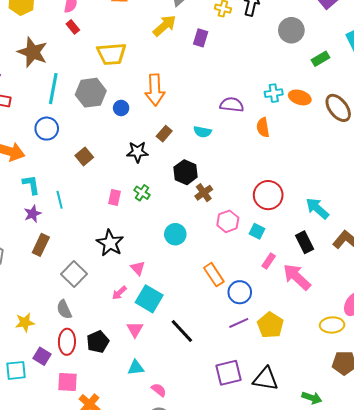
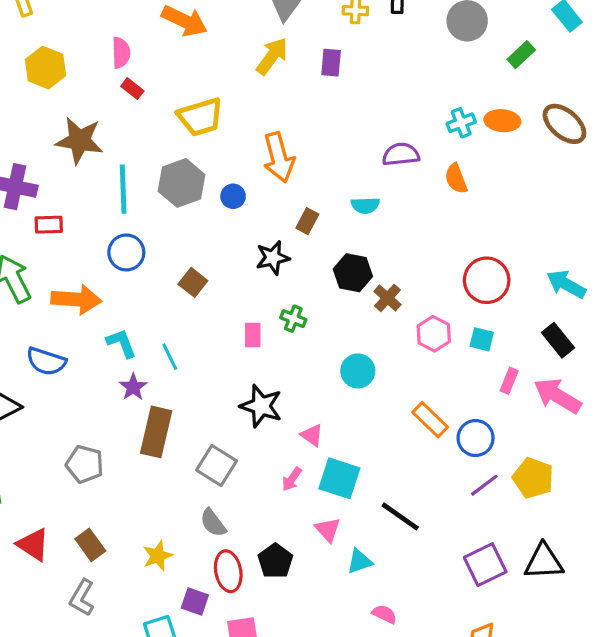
brown rectangle: (41, 245) -> (156, 432), size x1.4
cyan triangle: (136, 368) -> (360, 561), moved

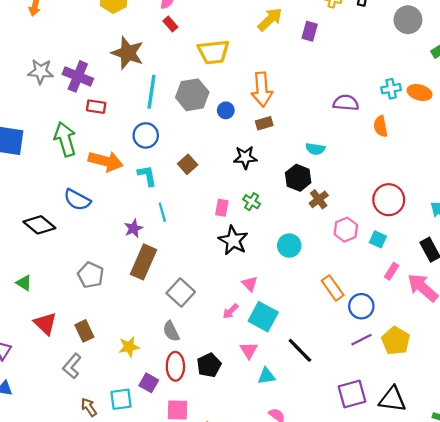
cyan semicircle: (365, 205) -> (315, 149), moved
brown rectangle: (307, 221) -> (264, 123), moved, turned 35
cyan L-shape: (121, 343) -> (147, 176), moved
black star: (261, 406) -> (233, 240), moved

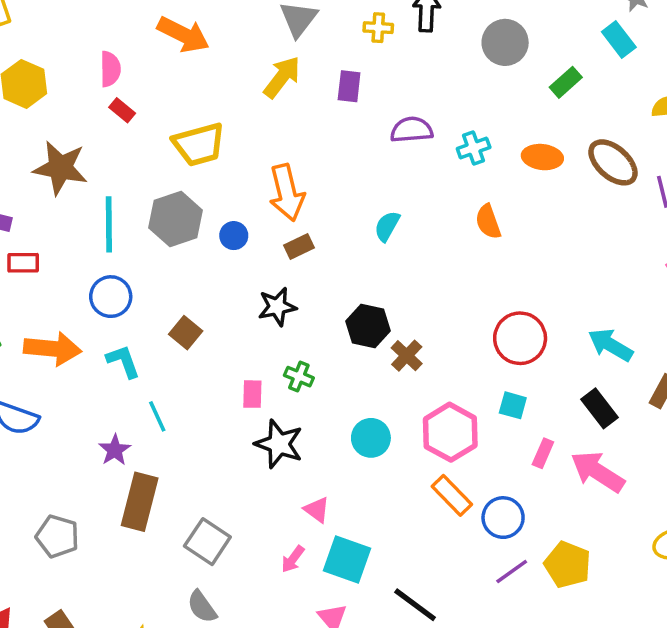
cyan cross: (391, 89) -> (474, 148), moved
purple semicircle: (346, 103) -> (412, 130), moved
cyan semicircle: (315, 149) -> (387, 226), moved, turned 120
pink hexagon: (346, 230) -> (450, 432), moved, size x1.4

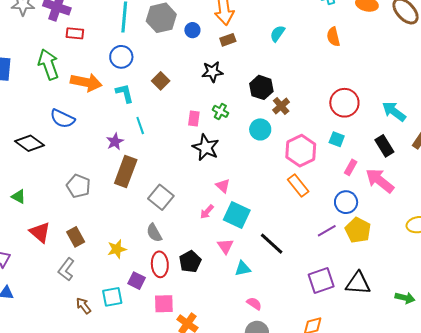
cyan circle: (371, 438) -> (260, 129), moved
blue circle: (503, 518) -> (346, 202), moved

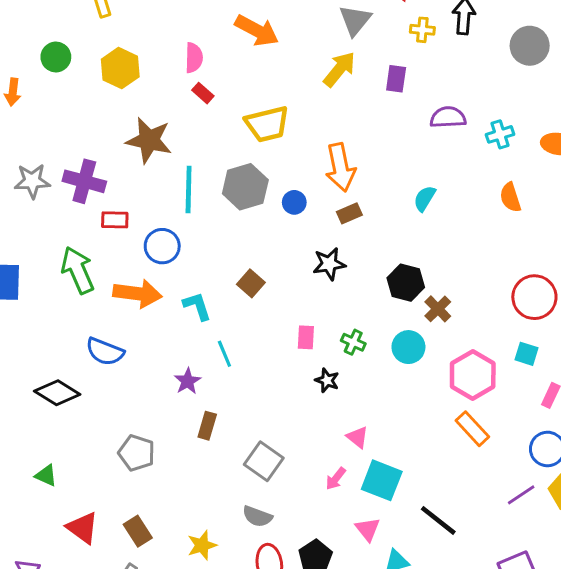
blue circle: (121, 57) -> (162, 246), moved
green cross: (220, 111) -> (353, 342), moved
black star: (206, 147) -> (327, 380), size x0.6
brown rectangle: (126, 172) -> (207, 426), size x0.6
gray semicircle: (154, 233) -> (257, 516), turned -36

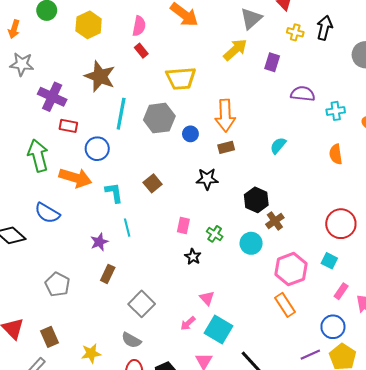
gray star: (32, 181) -> (22, 64), moved

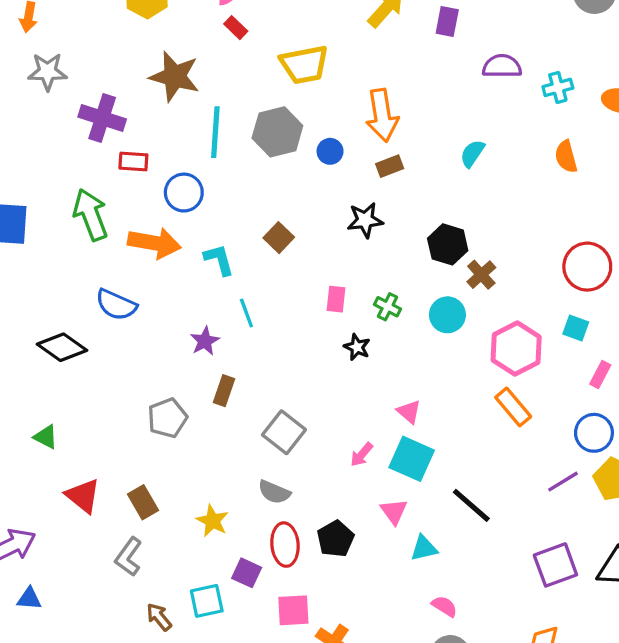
gray pentagon: (57, 284) -> (167, 418), moved, turned 30
pink triangle: (207, 298) -> (409, 412), moved
yellow star: (91, 353) -> (212, 521), turned -30

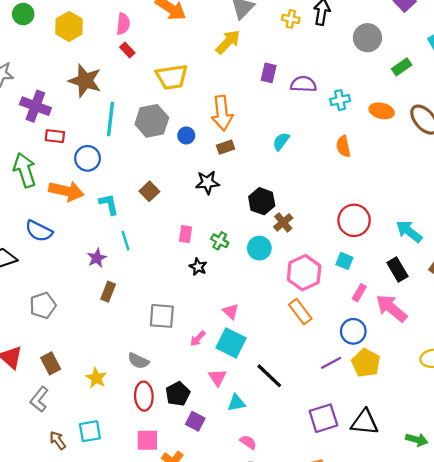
purple rectangle: (447, 22) -> (269, 73), moved
gray pentagon: (167, 418) -> (43, 305), moved
gray square: (284, 432) -> (162, 316), moved, turned -36
purple square: (247, 573) -> (195, 421), moved

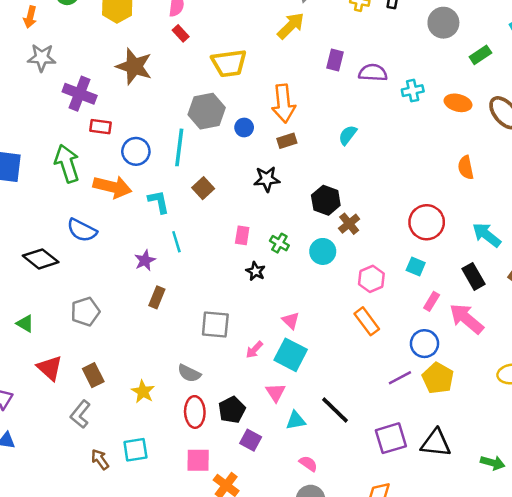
cyan line: (110, 119) -> (179, 147), moved
orange semicircle: (343, 146) -> (466, 168), moved
pink hexagon: (304, 273) -> (371, 279), size x0.7
black line: (269, 376) -> (335, 410), moved

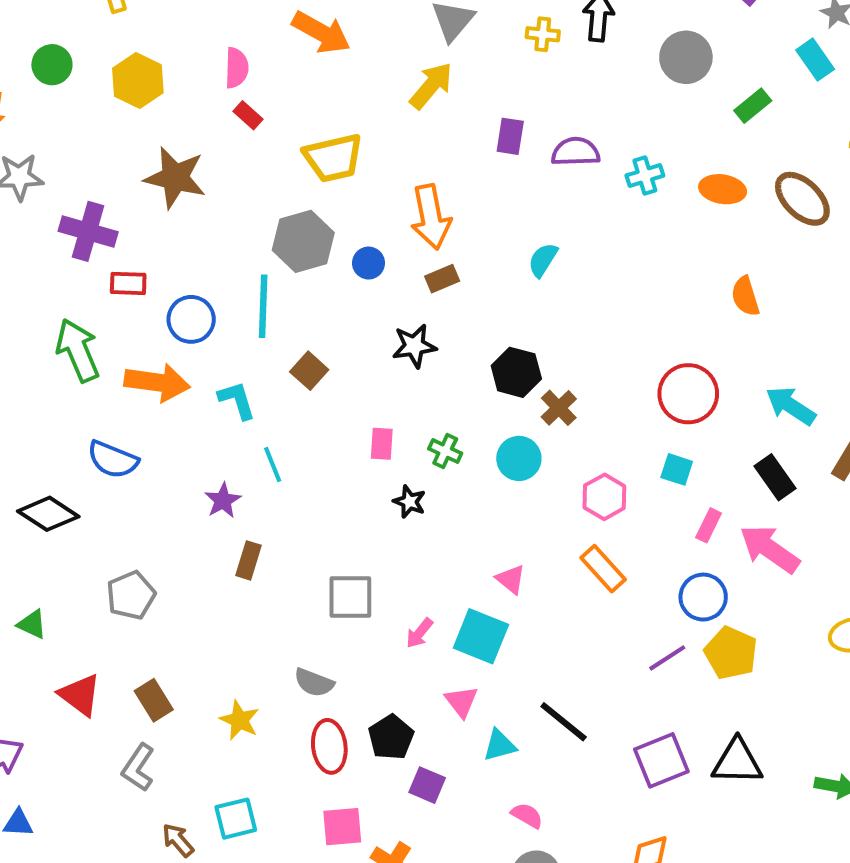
pink triangle: (291, 320) -> (511, 579), moved

